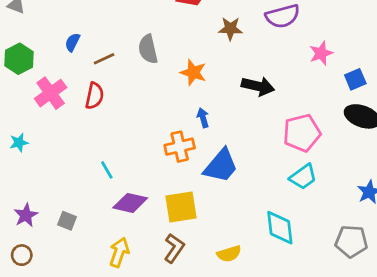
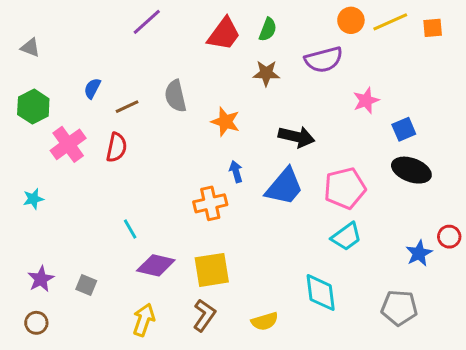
blue trapezoid: (221, 166) -> (284, 187), moved

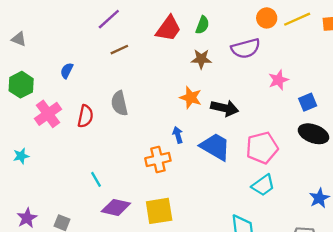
gray semicircle: (175, 96) -> (119, 103), moved
brown line: (127, 107) -> (119, 50), moved
orange star: (225, 122) -> (191, 98), moved
blue trapezoid: (284, 187) -> (215, 147), turned -100

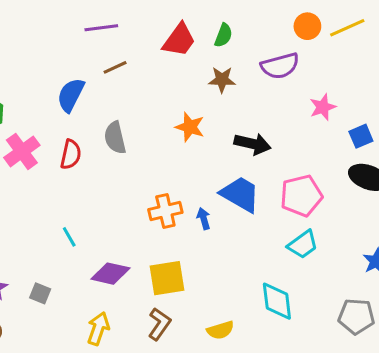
purple line: (109, 19) -> (101, 28), turned 35
blue semicircle: (67, 71) -> (71, 95), moved, size x1.6
orange star: (191, 98) -> (190, 127), moved
blue arrow: (178, 135) -> (204, 219), moved
cyan line: (96, 179) -> (69, 237), moved

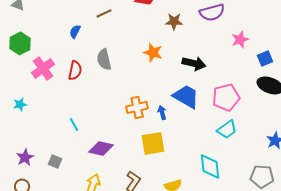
blue semicircle: (71, 95) -> (75, 31), size x0.6
yellow square: (167, 278) -> (153, 143), moved

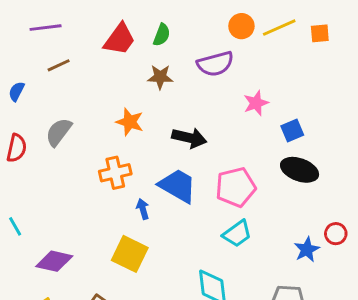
gray semicircle: (104, 59) -> (59, 132), turned 50
orange cross: (137, 107) -> (115, 173), moved
yellow square: (153, 143) -> (130, 254), turned 35

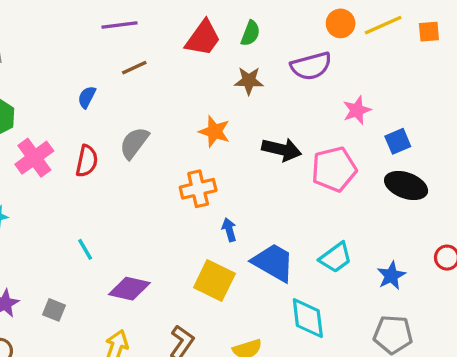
blue trapezoid: (178, 186) -> (273, 262), moved
pink pentagon: (236, 187) -> (334, 169), moved
blue star: (307, 250) -> (391, 276), moved

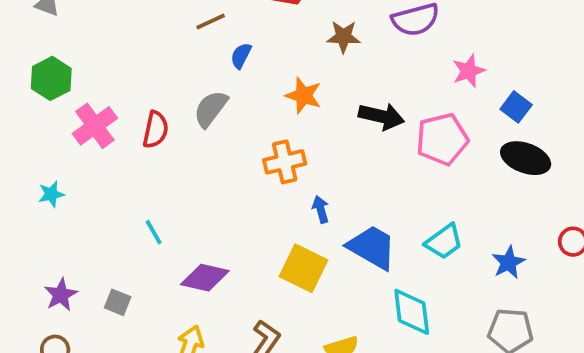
blue semicircle: (87, 97) -> (241, 56), moved
blue square: (398, 141) -> (516, 107), turned -30

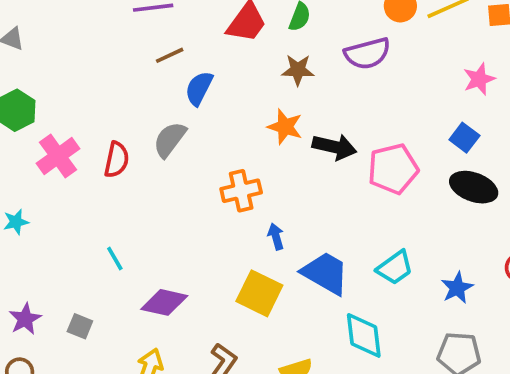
blue semicircle: (241, 56) -> (199, 88), size x1.4
pink star: (469, 71) -> (479, 79), moved
orange star: (304, 95) -> (285, 127), moved

